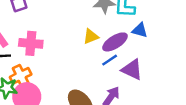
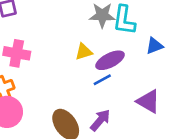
blue triangle: (140, 30) -> (154, 46), moved, turned -42
purple triangle: (132, 70) -> (148, 101), moved

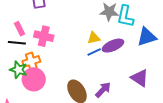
blue triangle: (154, 46) -> (147, 37), size x1.5
blue line: (102, 80) -> (94, 52), moved

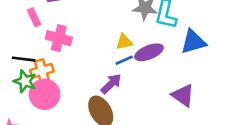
pink rectangle: (20, 29) -> (34, 17), moved
black line: (17, 43) -> (24, 59), moved
purple arrow: (103, 90) -> (111, 84), moved

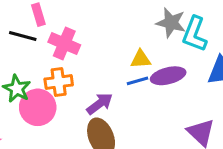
black line: (24, 59) -> (23, 36), moved
orange cross: (42, 71) -> (59, 82), moved
purple arrow: (111, 84) -> (100, 104), moved

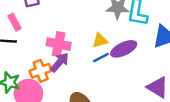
pink cross: (64, 43) -> (59, 44), moved
purple arrow: (100, 104) -> (60, 62), moved

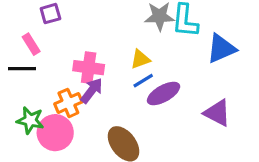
purple ellipse: (124, 49) -> (164, 93), moved

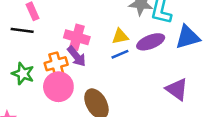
purple arrow: (92, 91) -> (77, 56), turned 95
purple ellipse: (164, 93) -> (151, 42), moved
pink circle: (55, 133) -> (58, 87), moved

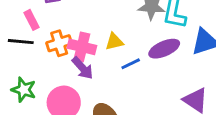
yellow triangle: (120, 36) -> (114, 42), moved
orange cross: (56, 64) -> (59, 43), moved

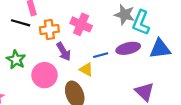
yellow triangle: (114, 42) -> (86, 69), moved, turned 32
pink cross: (82, 47) -> (81, 24), moved

